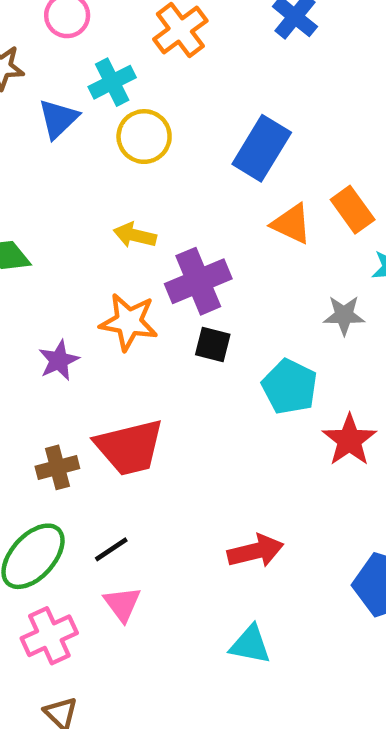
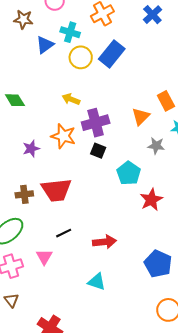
cyan cross: (112, 82) -> (70, 32), turned 36
blue rectangle: (262, 148) -> (112, 54), moved
orange triangle: (291, 224) -> (141, 116), moved, turned 42
black line: (111, 549) -> (64, 233), moved

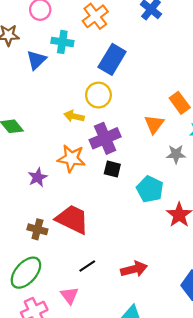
yellow circle: (81, 57) -> (98, 95), moved
red trapezoid: (56, 190) -> (72, 219), turned -140
brown cross: (24, 194) -> (37, 229), turned 30

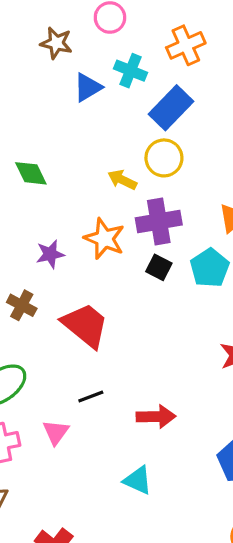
blue rectangle: (112, 59) -> (171, 108), moved
cyan pentagon: (150, 189) -> (210, 268), moved
brown cross: (37, 229) -> (22, 305), moved

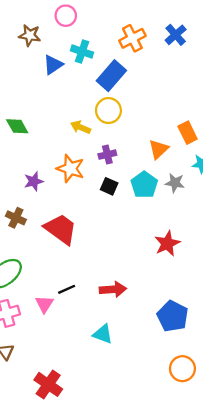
orange cross: (186, 45) -> (132, 38), moved
purple cross: (159, 221) -> (107, 155), size x0.6
black line: (91, 396) -> (67, 289), moved

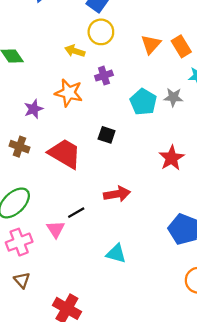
orange triangle: (158, 149) -> (151, 44), moved
black square: (109, 186) -> (107, 135), moved
red arrow: (113, 289) -> (117, 194), moved

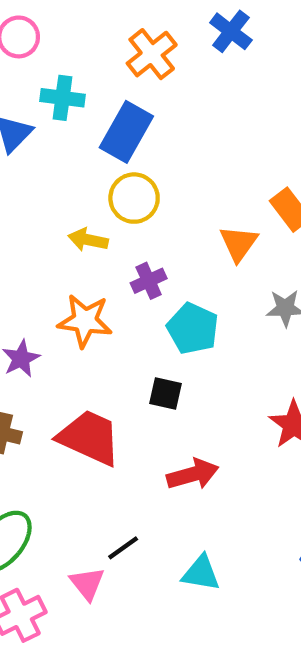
orange triangle: (151, 44) -> (239, 243), moved
cyan pentagon: (143, 102) -> (193, 329), moved
red arrow: (117, 194) -> (193, 474), moved
cyan triangle: (116, 254) -> (201, 573), moved

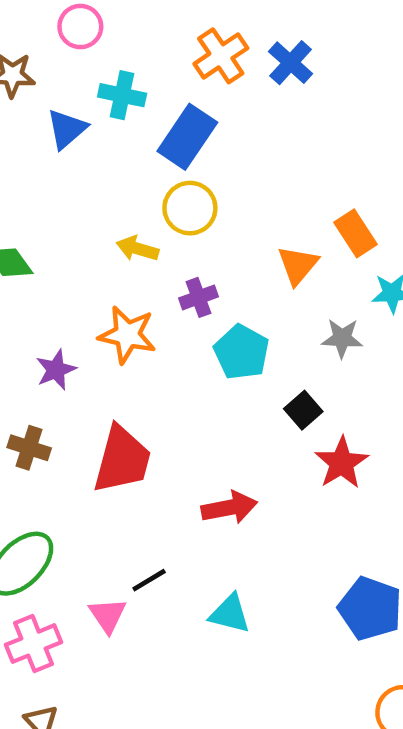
blue cross: (231, 31) -> (291, 63), moved
black square: (165, 394) -> (303, 410), moved, turned 32
red trapezoid: (89, 438) -> (122, 460), turned 76

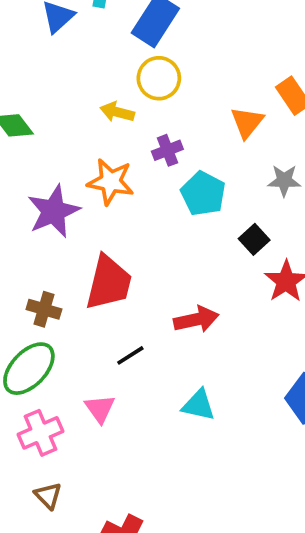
purple star: (56, 370) -> (54, 211), size x1.6
brown cross: (29, 448) -> (44, 309), moved
black line: (149, 580) -> (130, 355), moved

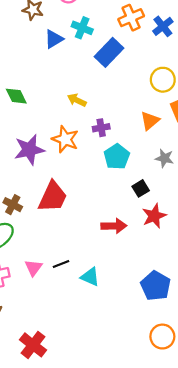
yellow circle: (159, 78) -> (163, 80), moved
red arrow: (196, 319) -> (114, 226), moved
black line: (130, 355) -> (61, 264), moved

